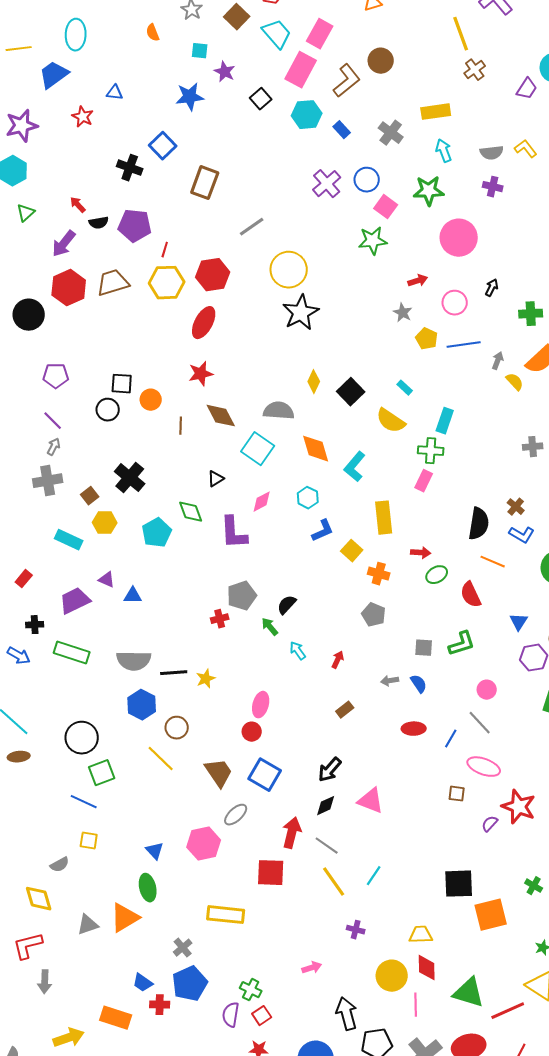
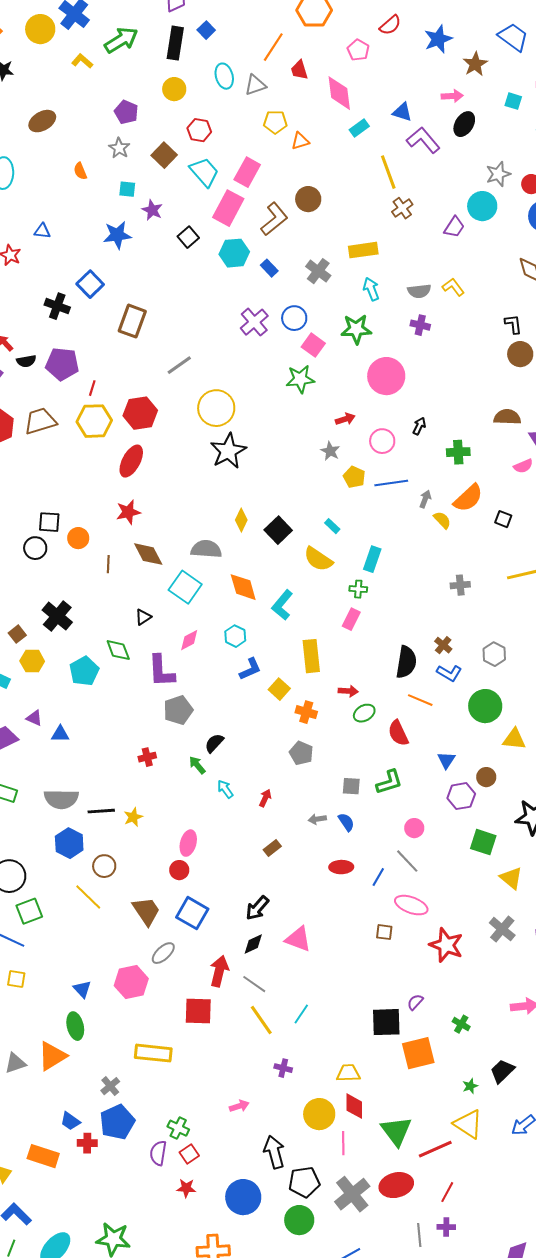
green cross: (431, 451) -> (358, 589), size x0.7
gray pentagon: (242, 596) -> (178, 710), moved
purple semicircle: (490, 824) -> (415, 1002), moved
green triangle: (469, 993) -> (396, 1131), turned 36

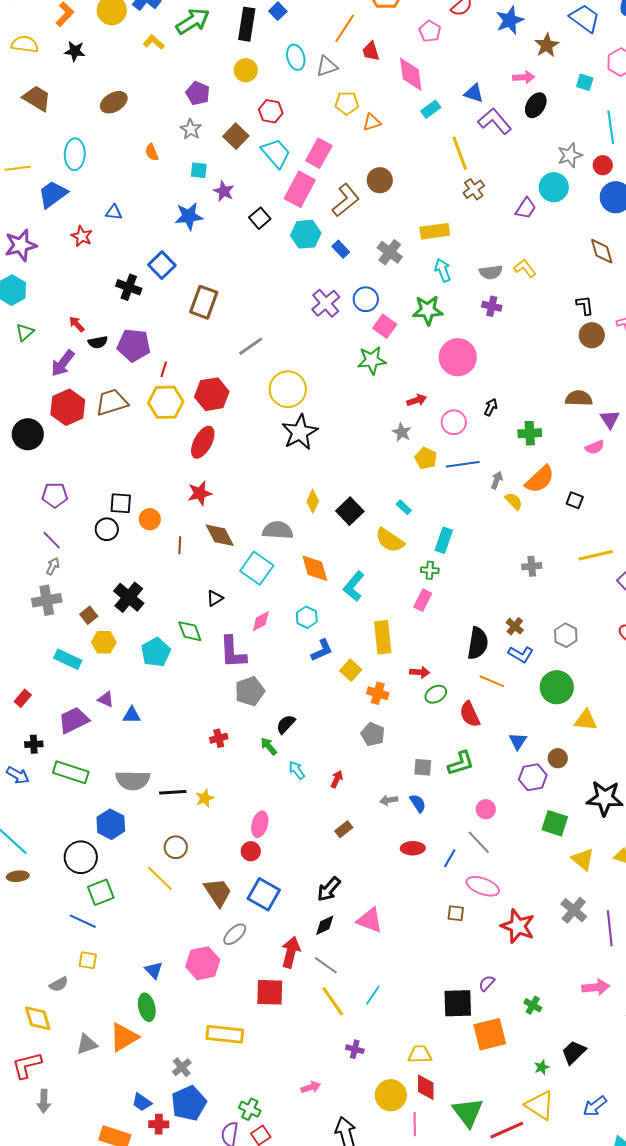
blue hexagon: (69, 843) -> (111, 824), moved

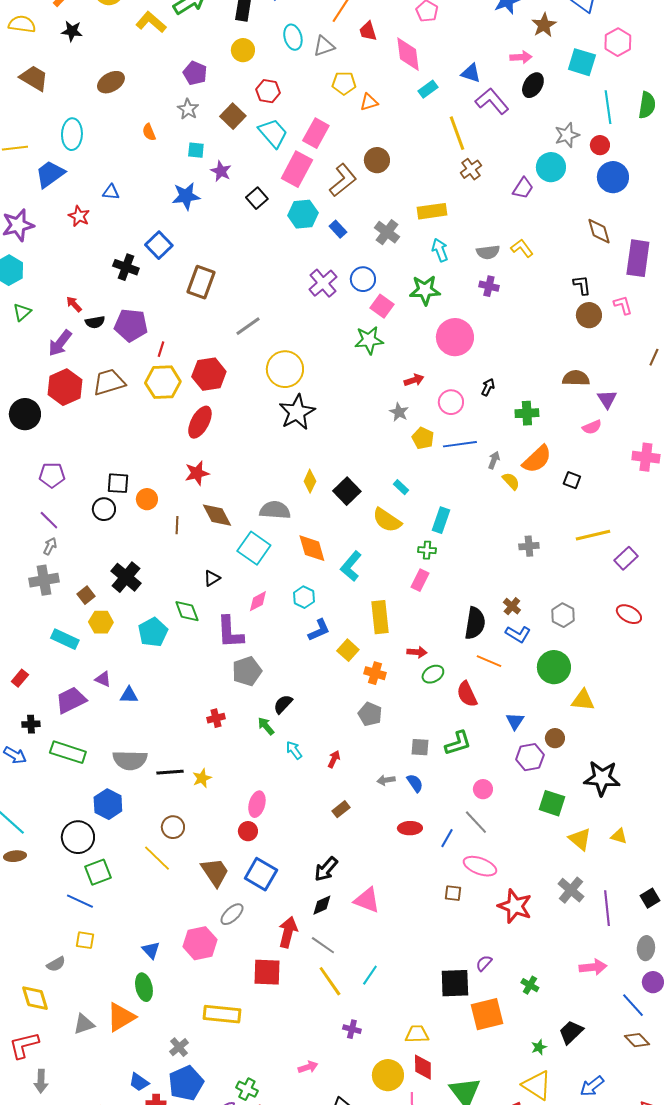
yellow L-shape: (154, 42) -> (151, 22), size x1.4
cyan square: (585, 82) -> (582, 62), size x1.6

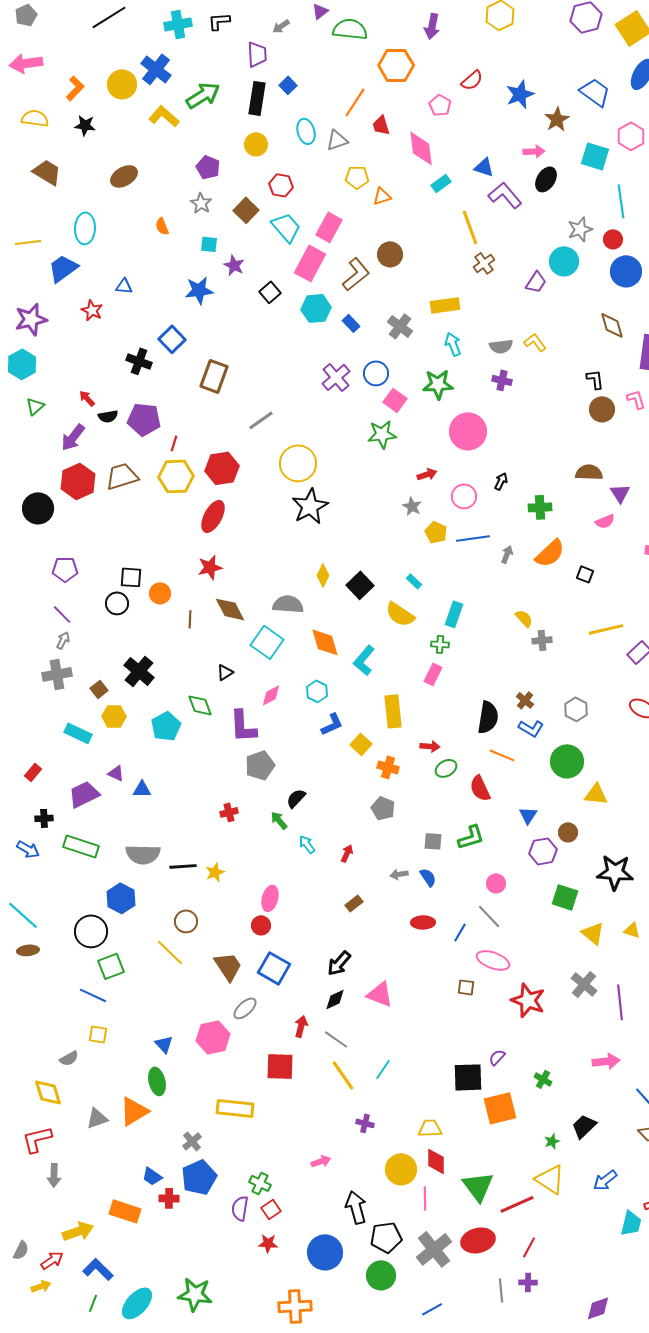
yellow semicircle: (511, 481) -> (524, 618), moved
red arrow: (288, 932) -> (301, 1026), size x0.7

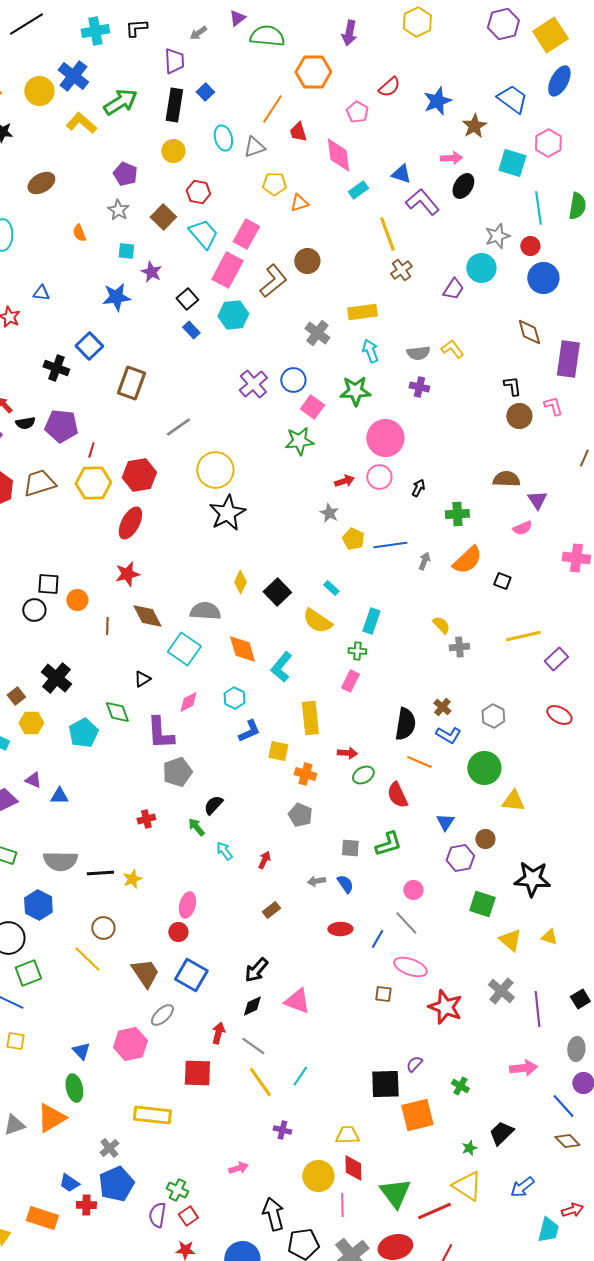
blue rectangle: (351, 323) -> (191, 330), moved
pink circle: (464, 496) -> (379, 477), moved
yellow square: (361, 744) -> (278, 751), turned -30

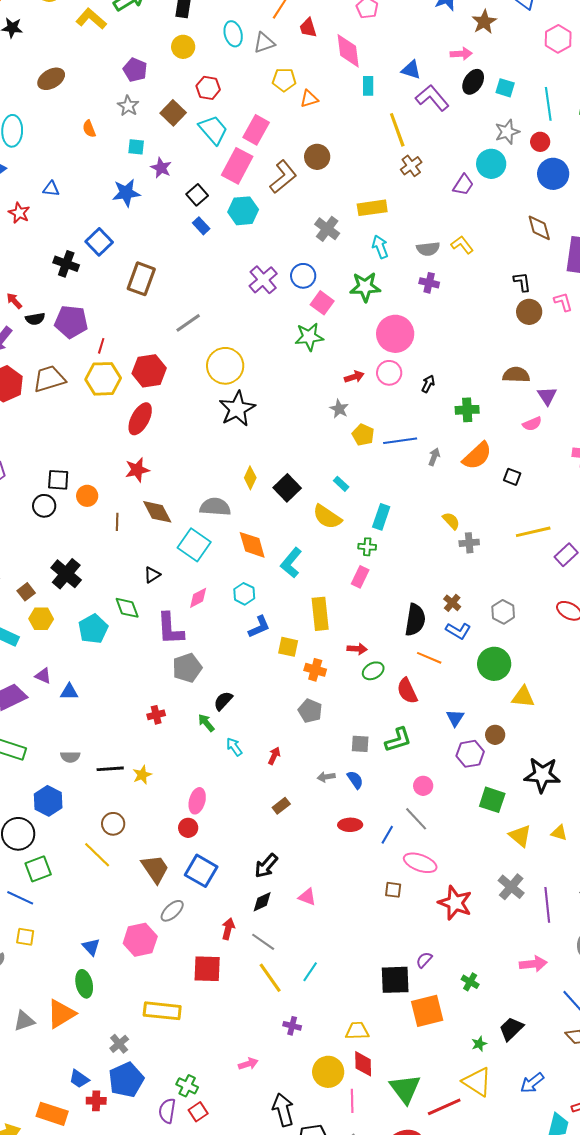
cyan square: (512, 163) -> (505, 88), moved, size x0.7
cyan rectangle: (358, 190) -> (368, 86), turned -54
gray semicircle: (60, 861) -> (70, 757), size x0.6
pink triangle: (297, 1001) -> (307, 897), size x0.7

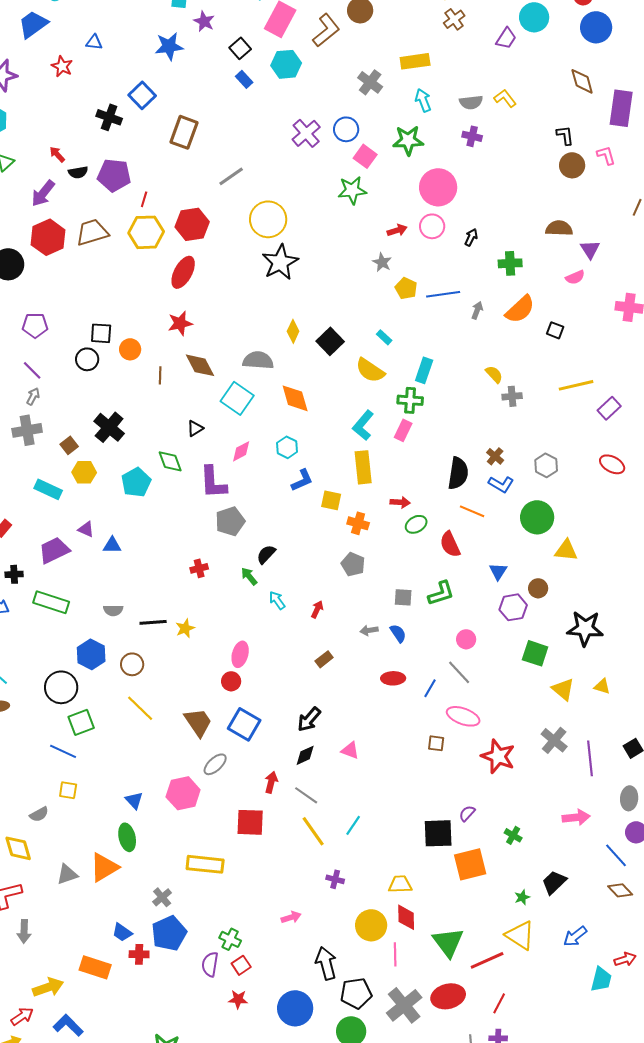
green cross: (367, 547) -> (410, 400), size x1.4
cyan L-shape: (291, 563) -> (363, 425), moved
brown circle: (113, 824) -> (132, 664), moved

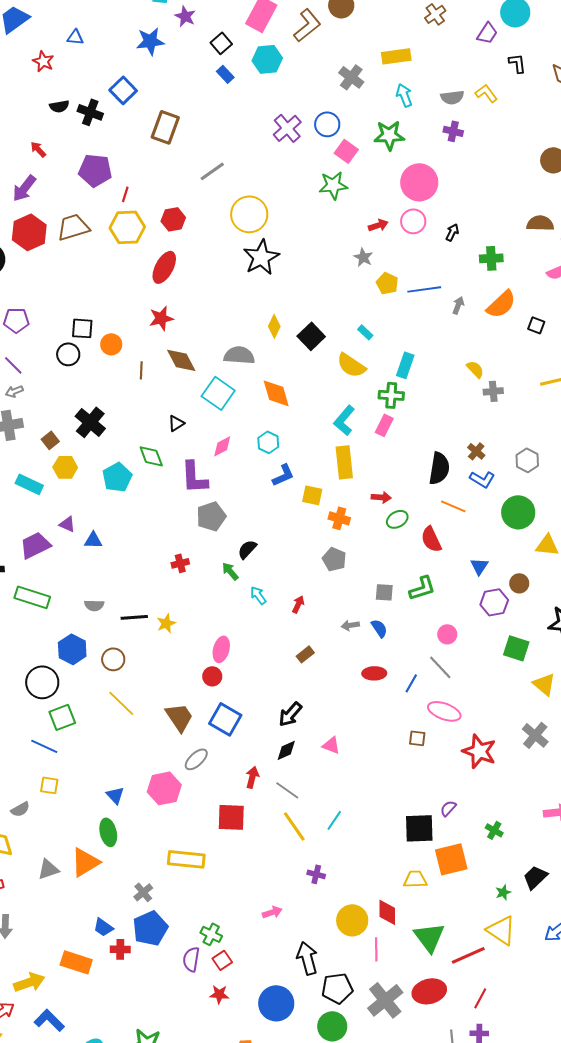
black L-shape: (565, 135) -> (517, 63), moved
black semicircle: (78, 172) -> (59, 106), moved
red hexagon: (192, 224) -> (173, 219), size x0.7
gray arrow: (33, 396) -> (14, 391), turned -138
yellow trapezoid: (400, 884) -> (415, 879), moved

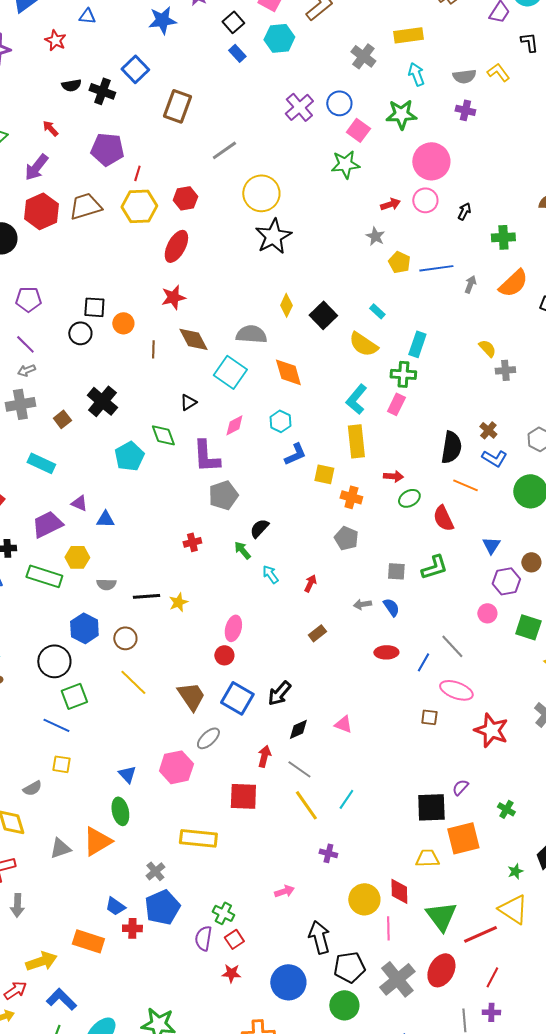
yellow hexagon: (65, 467) -> (77, 557), moved
pink circle: (447, 634) -> (487, 613), moved
black arrow: (290, 714) -> (279, 693), moved
red ellipse: (429, 991) -> (441, 970), turned -48

